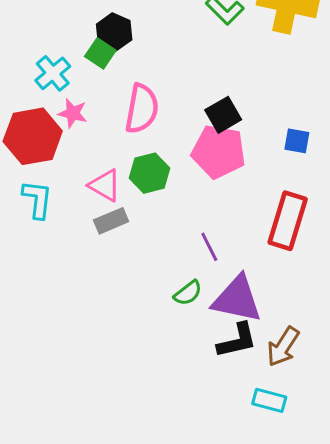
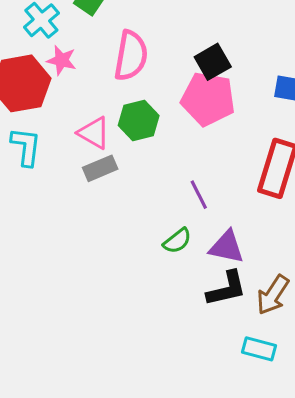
purple triangle: (237, 299) -> (227, 247), size x0.7

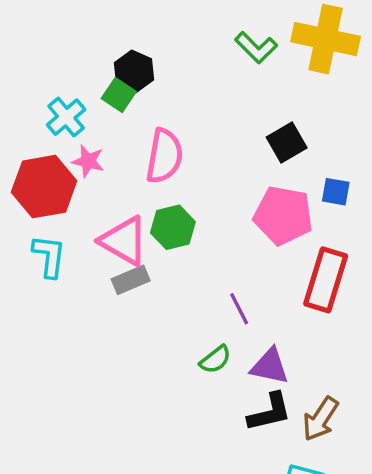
black square: (213, 62) -> (287, 142), moved
pink pentagon: (208, 99) -> (283, 215), moved
pink triangle: (94, 133) -> (124, 241), size x1.4

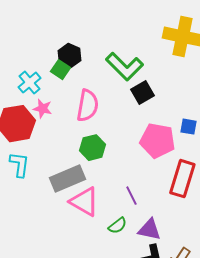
green L-shape: (256, 48) -> (124, 67), moved, size x1.5
black square: (287, 142) -> (142, 93), moved
pink triangle: (124, 241) -> (84, 202), moved
gray rectangle: (131, 280) -> (67, 179), size x1.6

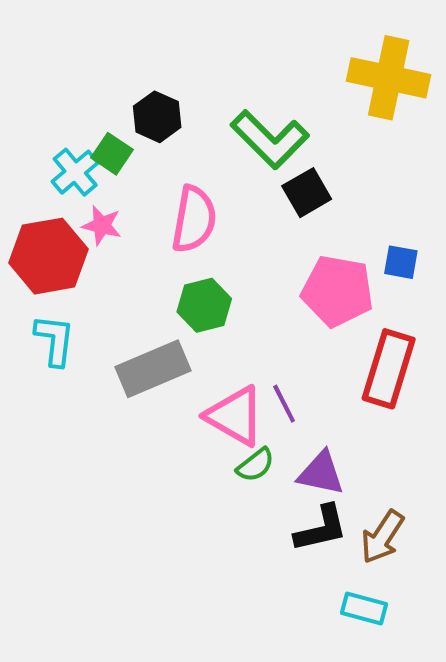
green square: (60, 70) -> (112, 154), moved
pink triangle: (84, 202) -> (235, 416), moved

